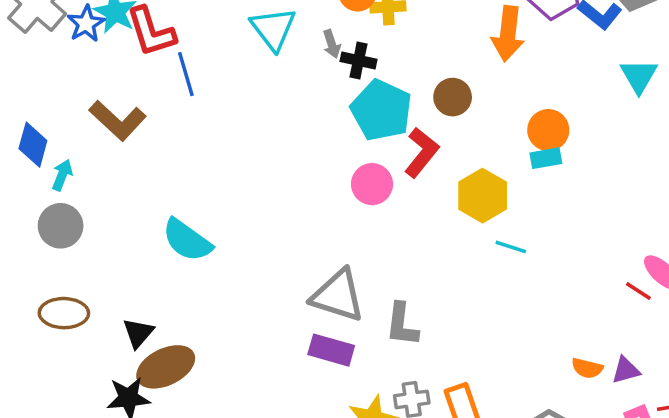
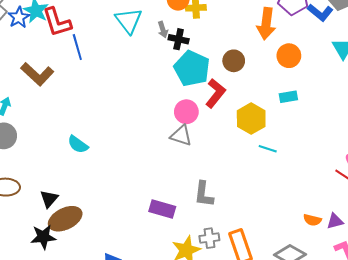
orange circle: (548, 130) -> (289, 56), moved
cyan semicircle: (187, 240) -> (78, 144), size x0.7
gray triangle: (338, 296) -> (181, 136), moved, size x0.7

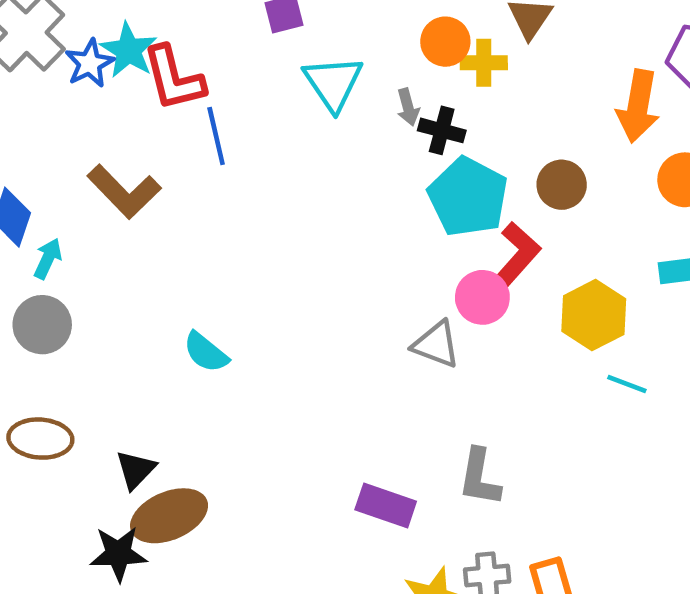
pink circle: (186, 112) -> (482, 297), moved

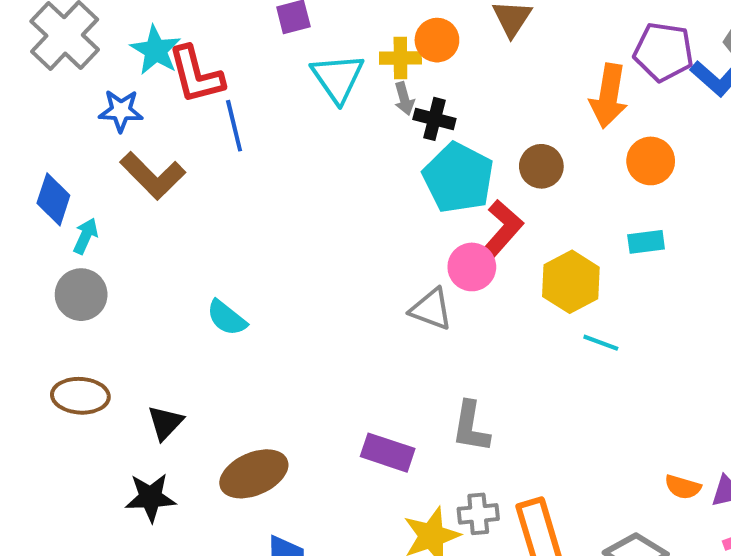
blue star: (90, 63) -> (121, 111), moved, turned 30
yellow cross: (484, 63) -> (400, 58), moved
brown ellipse: (169, 516) -> (254, 474), moved

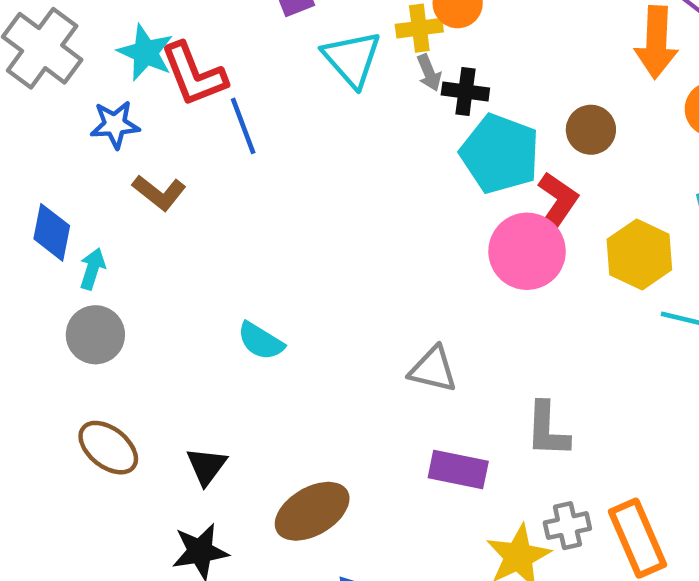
brown L-shape: (153, 176) -> (159, 193), size x0.7
pink circle: (472, 267) -> (527, 251), size x1.4
gray triangle: (431, 309) -> (433, 369), moved
brown ellipse: (80, 396) -> (108, 448), turned 42

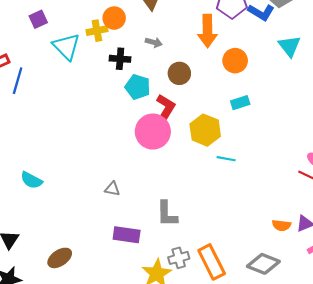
gray arrow: (429, 73) -> (154, 42), moved, turned -49
blue line: (243, 126) -> (18, 81), turned 40
cyan pentagon: (500, 154) -> (138, 87), size x0.7
gray triangle: (433, 369) -> (112, 189), size x0.7
brown ellipse: (312, 511) -> (60, 258), size x0.7

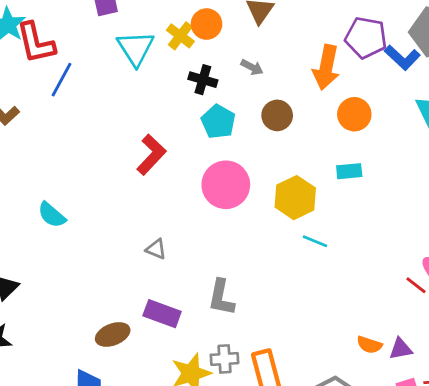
yellow cross: (97, 31) -> (180, 36), turned 36
red L-shape: (165, 109) -> (151, 155), moved
brown ellipse: (60, 258) -> (113, 334), moved

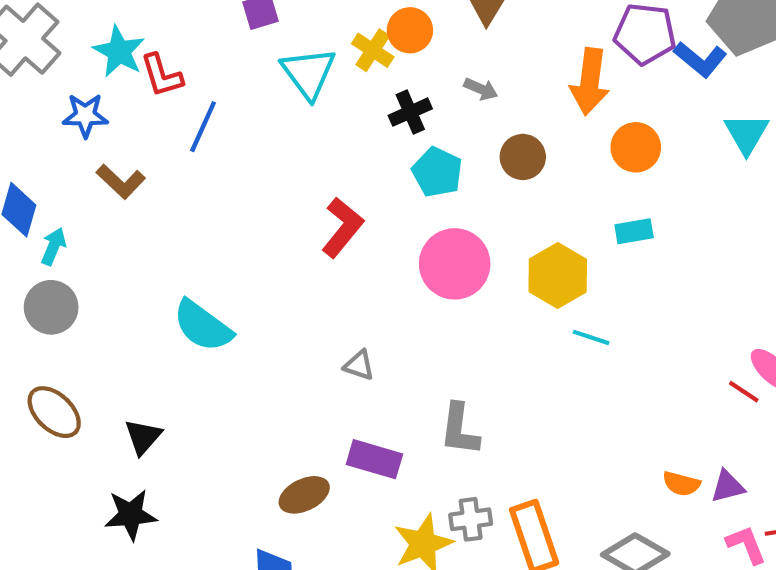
red L-shape: (36, 43) -> (162, 75), size x0.7
black cross: (203, 80) -> (410, 112), turned -36
cyan semicircle: (52, 215) -> (203, 326), size x1.4

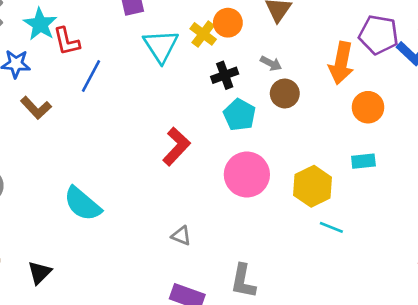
brown circle: (523, 157) -> (285, 94), moved

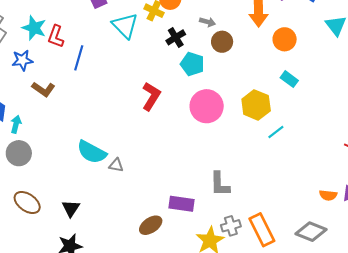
red L-shape: (67, 41) -> (56, 36), turned 45
cyan rectangle: (363, 161) -> (289, 79), turned 54
cyan line: (331, 227) -> (276, 132), turned -48
gray triangle: (181, 236) -> (116, 165), moved

